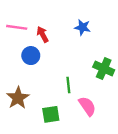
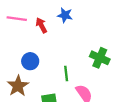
blue star: (83, 27) -> (65, 15), moved
blue circle: (31, 56) -> (30, 61), moved

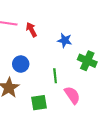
blue star: (65, 15) -> (65, 40), moved

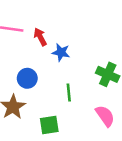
blue star: (65, 40) -> (61, 52), moved
pink semicircle: (72, 95) -> (105, 116), moved

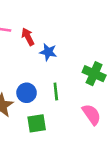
blue circle: (27, 78) -> (27, 93), moved

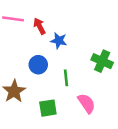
blue circle: (27, 93) -> (38, 65), moved
pink semicircle: (92, 114) -> (86, 103), moved

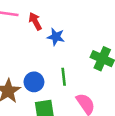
blue circle: (38, 65) -> (34, 82), moved

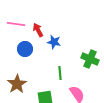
blue circle: (34, 82) -> (25, 49), moved

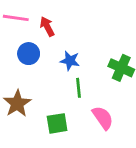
blue star: (54, 42) -> (70, 61), moved

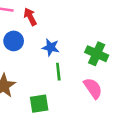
pink semicircle: (103, 118) -> (93, 88), moved

